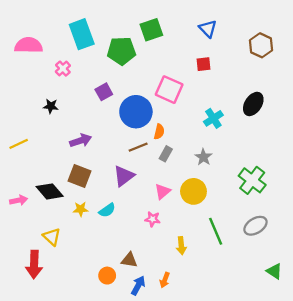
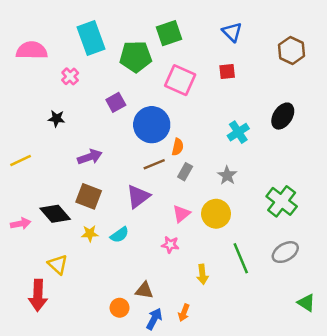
pink square: (169, 90) -> (180, 80), moved

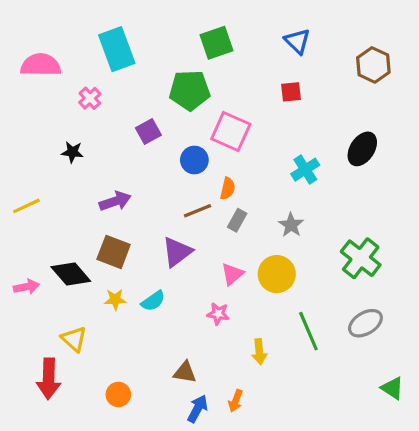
green pentagon: (136, 57) -> (190, 90), moved
pink square: (180, 80) -> (231, 131), moved
blue circle: (152, 125) -> (194, 160), size x0.6
orange circle: (120, 308) -> (118, 394), moved

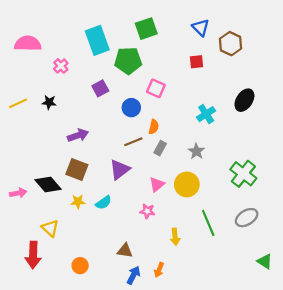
cyan rectangle: (117, 49) -> (97, 40), moved
brown hexagon: (373, 65) -> (231, 44), moved
pink square: (231, 131) -> (156, 88), size x0.7
yellow line: (26, 206) -> (18, 103), moved

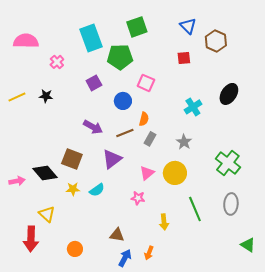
purple arrow: (78, 135) -> (93, 127), moved, turned 48
gray ellipse: (247, 218) -> (231, 204), turned -55

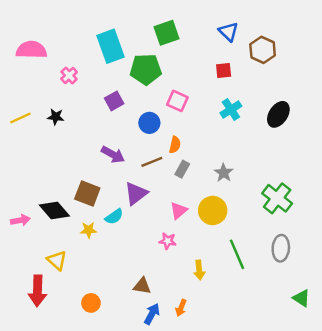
cyan cross: (193, 107) -> (231, 109), moved
cyan semicircle: (97, 190) -> (114, 217), moved

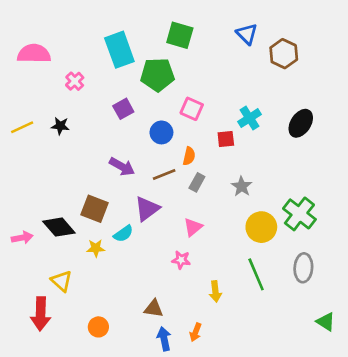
green square: (166, 33) -> (180, 35), turned 35
red square: (224, 71) -> (226, 139), moved
yellow circle: (213, 210) -> (261, 227), moved
blue arrow: (152, 314) -> (164, 339), turned -40

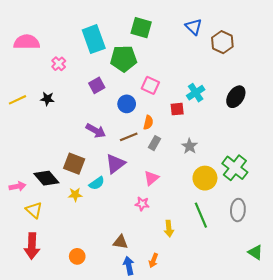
yellow triangle: (62, 281) -> (34, 210), moved

